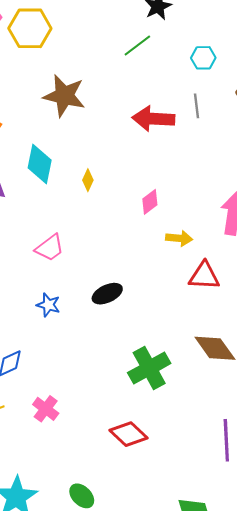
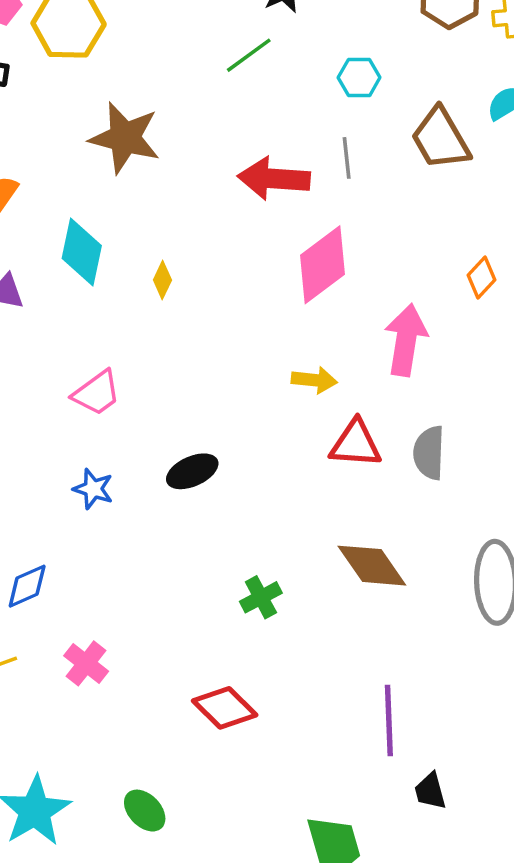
pink diamond: (150, 202) -> (323, 265), moved, size x1.8
green cross: (149, 368) -> (261, 597), size x0.6

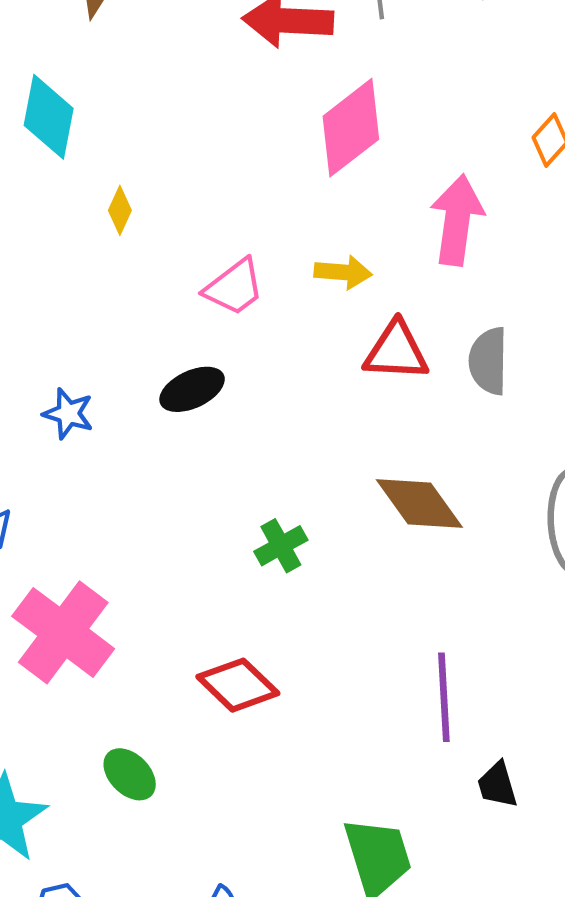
yellow diamond: (162, 280) -> (120, 210), moved
pink trapezoid: (97, 393) -> (234, 287), moved
pink cross: (86, 663) -> (63, 632), size x1.8
green ellipse: (145, 811) -> (130, 774), moved

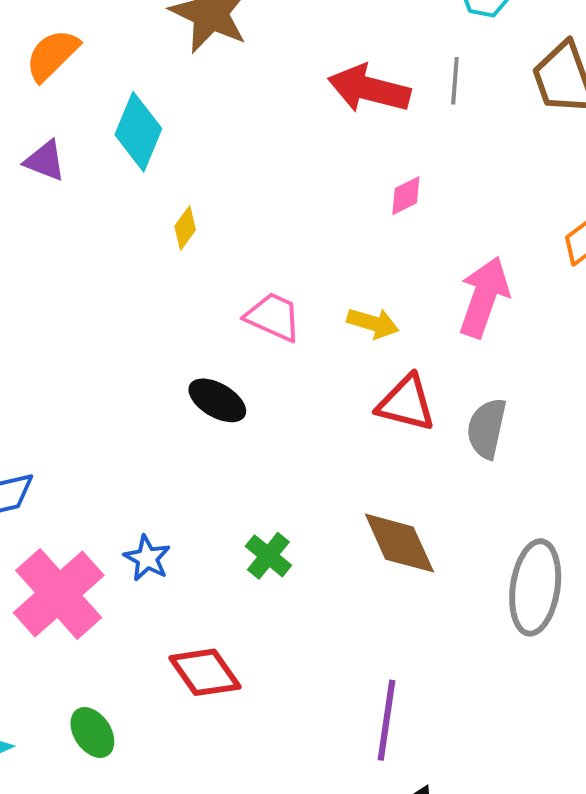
pink diamond: (351, 128) -> (406, 196), size x0.5
pink trapezoid: (234, 287) -> (273, 317), turned -130
black ellipse: (192, 389) -> (217, 400), turned 44
blue star: (68, 414) -> (147, 558), moved
green cross: (281, 546) -> (268, 556), turned -33

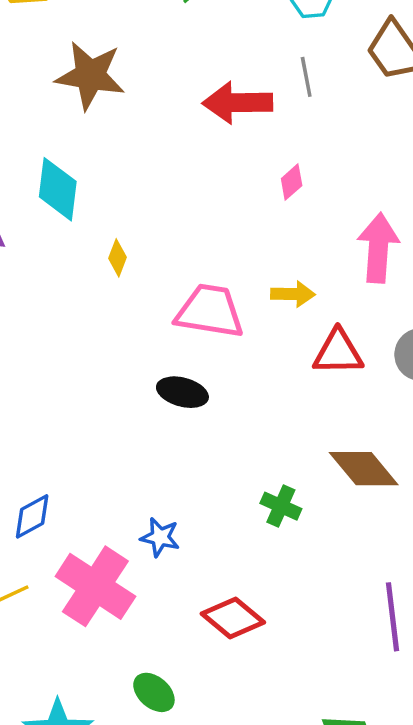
pink trapezoid: (273, 317) -> (210, 311), size x1.4
green cross: (268, 556) -> (281, 506), moved

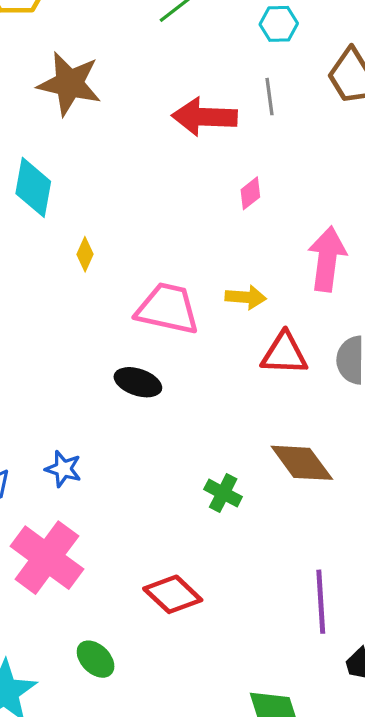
blue star: (160, 537) -> (63, 469), moved

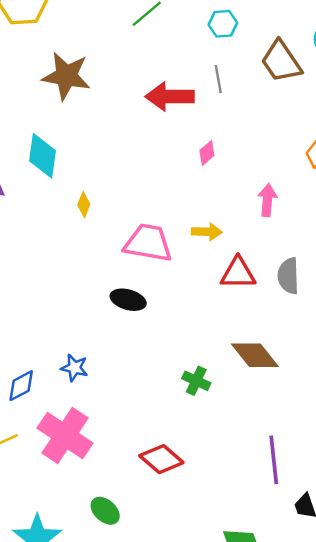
pink arrow: (327, 259) -> (267, 200), size x0.7

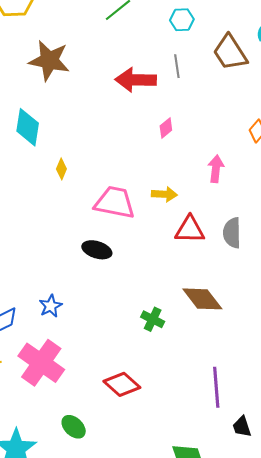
blue star: (74, 368) -> (51, 306), turned 30

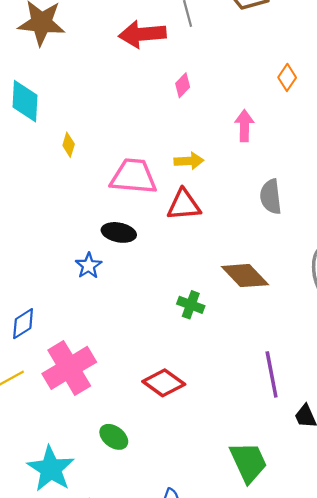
red triangle: (190, 230) -> (184, 205), moved
blue star: (51, 306) -> (89, 266), moved
pink cross: (41, 363) -> (69, 368), turned 30

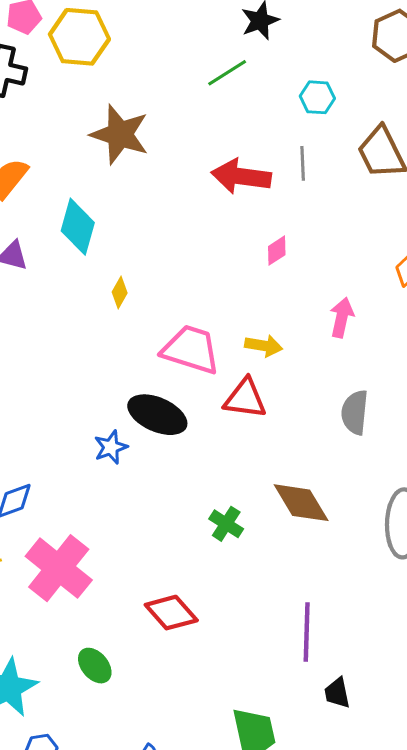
black ellipse: (119, 232) -> (157, 415), size x1.4
pink cross: (69, 368) -> (59, 568), turned -33

